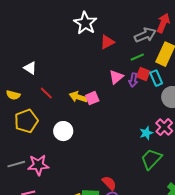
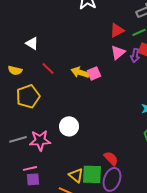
red triangle: (107, 42) -> (117, 30), moved
white circle: (63, 131) -> (69, 126), moved

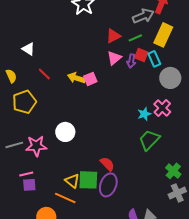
yellow semicircle: (15, 70) -> (11, 76), turned -128

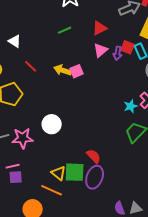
green line: (135, 38) -> (65, 30), moved

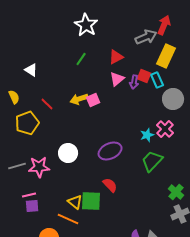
green line: (65, 30) -> (81, 59), turned -32
red line: (31, 66) -> (47, 104), moved
yellow arrow: (63, 70) -> (79, 99), turned -36
purple ellipse: (95, 177) -> (110, 151), moved, turned 45

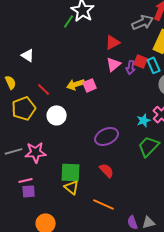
green line: (81, 59) -> (69, 21), moved
white circle: (68, 153) -> (57, 115), moved
green square: (91, 201) -> (71, 172), moved
orange line: (68, 219) -> (104, 204), moved

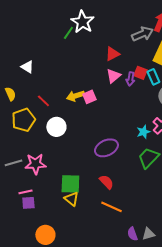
orange line: (104, 204) -> (111, 207), moved

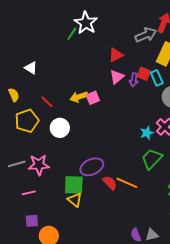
purple ellipse: (106, 148) -> (92, 167), moved
purple square: (28, 203) -> (32, 221), moved
orange line: (111, 207) -> (127, 183), moved

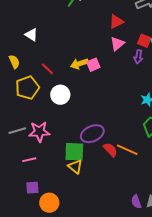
purple arrow: (134, 80) -> (138, 57), moved

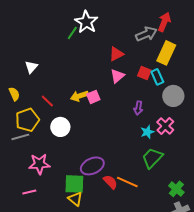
white triangle: (31, 35) -> (31, 67), turned 40
purple arrow: (138, 57) -> (138, 108), moved
gray line: (17, 131) -> (20, 137), moved

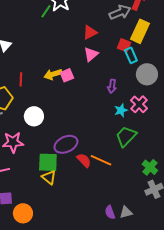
red square: (144, 73) -> (124, 45), moved
red line: (47, 101) -> (21, 79), turned 48
white circle: (60, 127) -> (34, 116), moved

